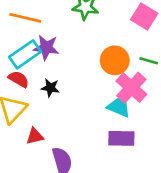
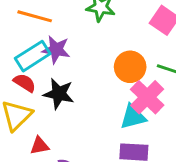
black star: (50, 88) -> (59, 94), size x1.5
cyan triangle: (119, 106) -> (133, 117), turned -40

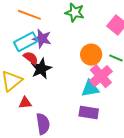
red semicircle: (25, 83) -> (31, 58), moved
black star: (59, 94) -> (41, 69), turned 30

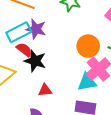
black star: (41, 69) -> (35, 61), turned -30
red triangle: (25, 103) -> (45, 90), moved

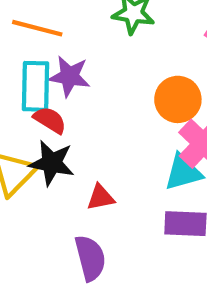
cyan rectangle: (19, 32) -> (36, 86), turned -55
black star: (35, 61) -> (52, 163), moved

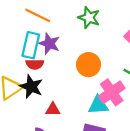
orange circle: (178, 99) -> (88, 65), moved
red semicircle: (50, 120) -> (35, 64), turned 138

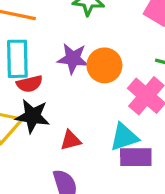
purple star: (49, 44) -> (73, 59), moved
cyan triangle: (98, 105) -> (124, 137), moved

